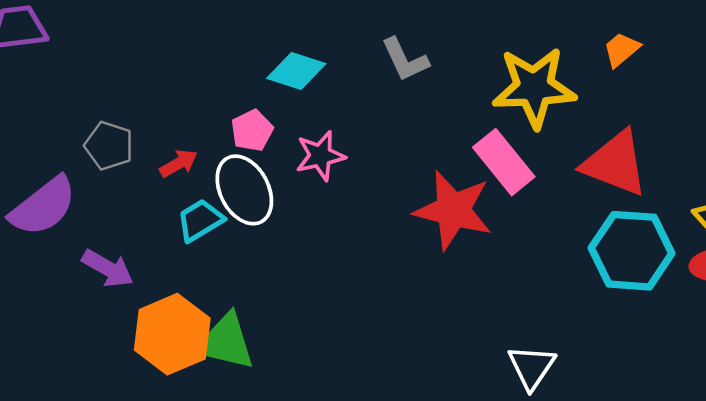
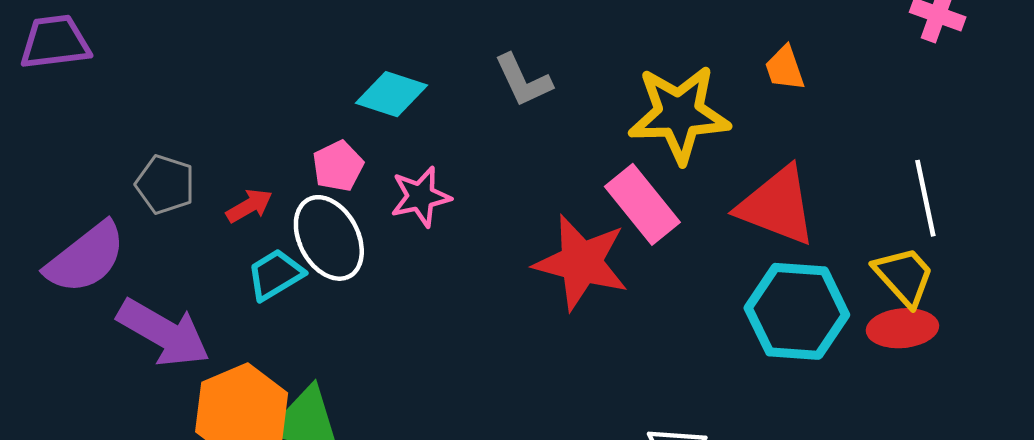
orange trapezoid: (621, 49) -> (785, 68), turned -69
purple arrow: (108, 268) -> (164, 333), size x1.5

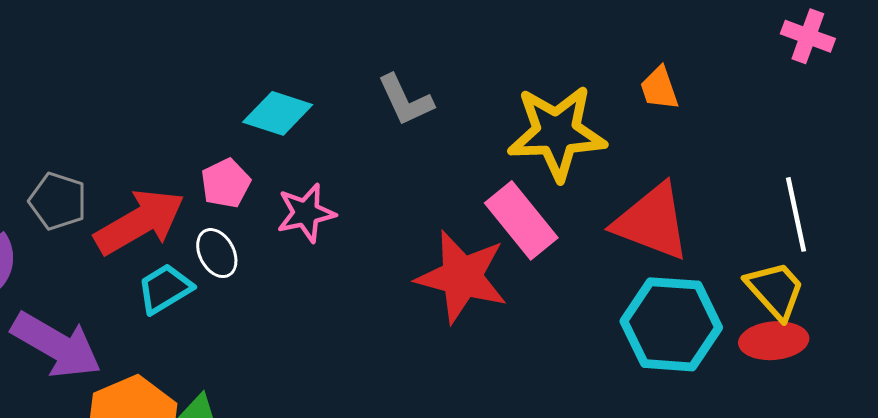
red arrow: (249, 206) -> (140, 222), size x2.0
white ellipse: (329, 238) -> (217, 253), size x0.6

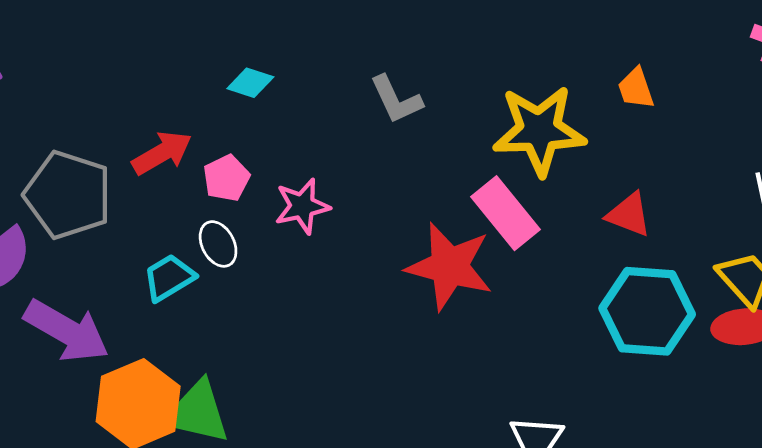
cyan diamond: (278, 113) -> (250, 83), moved, size x0.7
gray pentagon: (58, 201) -> (68, 195), size x1.6
red arrow: (140, 222) -> (162, 153), moved, size x0.7
red triangle: (652, 222) -> (629, 215), size x0.6

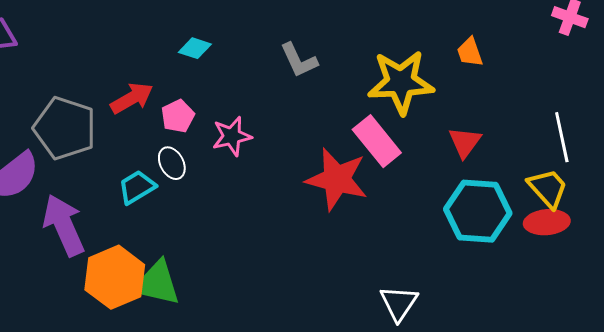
red triangle: (629, 215) -> (465, 142), turned 45
purple arrow: (67, 331) -> (64, 225), turned -144

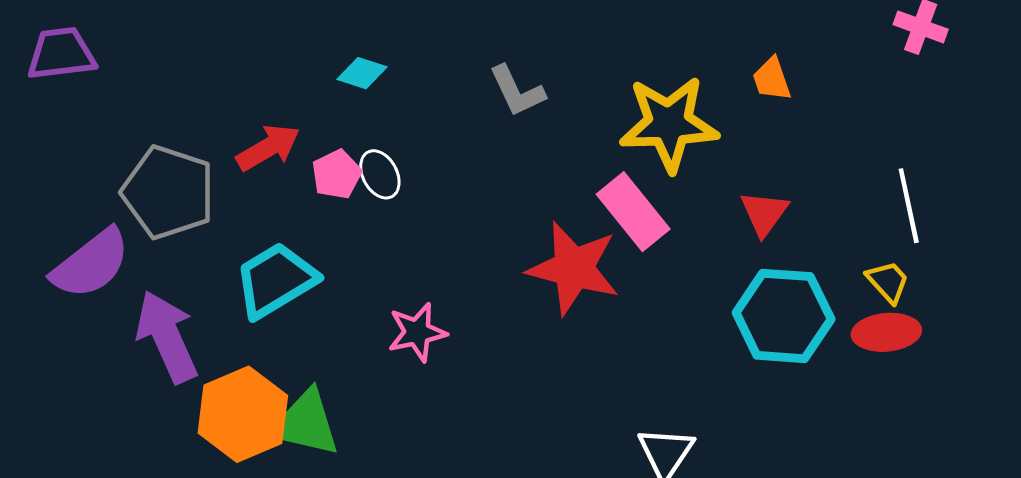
pink star: (232, 136) -> (417, 332), moved
white ellipse: (172, 163) -> (380, 174), moved
cyan trapezoid: (137, 187) -> (276, 280), size x1.5
yellow trapezoid: (548, 188) -> (888, 282), size x0.7

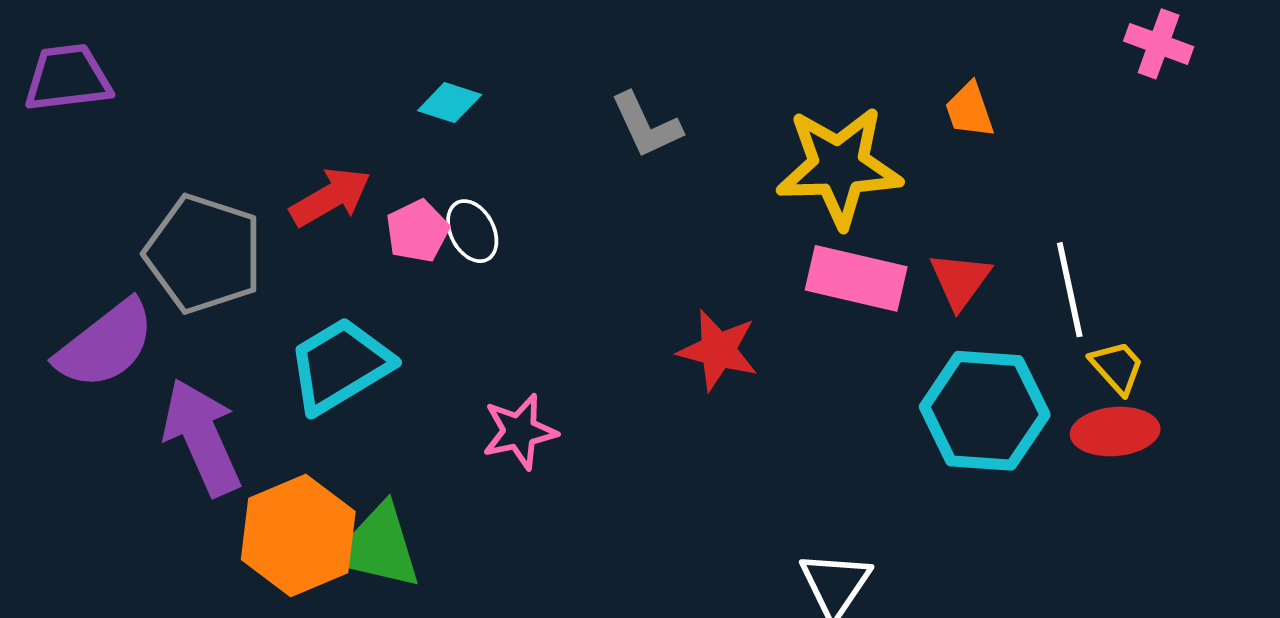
white line: (909, 206) -> (1070, 290), moved
pink rectangle: (633, 212) -> (856, 278), moved, turned -38
red star: (574, 268) -> (718, 350), size x0.7

